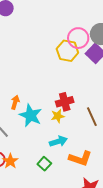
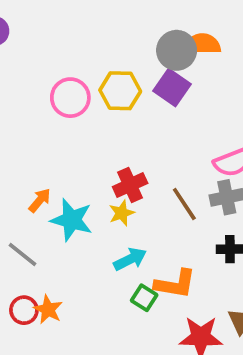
pink circle: (78, 38) -> (70, 98), moved
orange arrow: (15, 102) -> (40, 200), turned 32
green square: (44, 164) -> (144, 298), moved

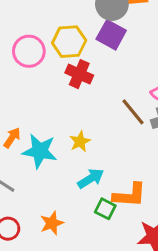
red cross: (130, 185) -> (79, 74), moved, turned -36
brown line: (184, 204) -> (133, 112), moved
orange star: (48, 310) -> (52, 223), moved, turned 30

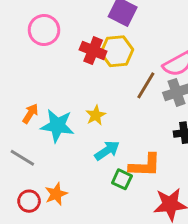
yellow hexagon: (69, 42) -> (117, 51), moved
brown line: (133, 112) -> (146, 85), turned 72
orange star: (52, 223) -> (56, 194), moved

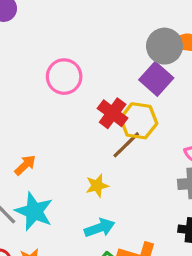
brown line: (146, 85) -> (126, 145), moved
cyan star: (57, 126) -> (34, 211), moved

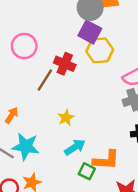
yellow hexagon: (139, 121) -> (100, 50), moved
brown line: (126, 145) -> (45, 80), moved

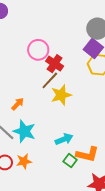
red cross: (65, 64) -> (55, 64), moved
yellow star: (66, 118) -> (61, 95), moved, size x1.5

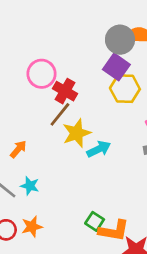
cyan star: (24, 131) -> (30, 186), size x0.6
cyan arrow: (64, 139) -> (99, 149), moved
orange L-shape: (87, 154) -> (114, 231), moved

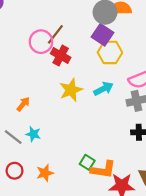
brown line: (60, 114) -> (55, 34), moved
cyan arrow: (99, 149) -> (103, 89), moved
orange star: (32, 227) -> (45, 173), moved

